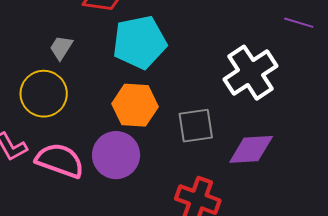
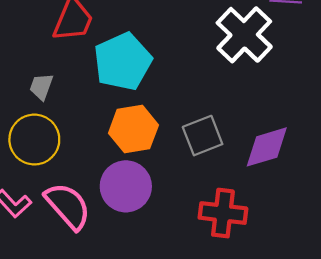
white cross: (250, 73) -> (244, 35), moved
pink semicircle: (60, 160) -> (68, 206), turned 42

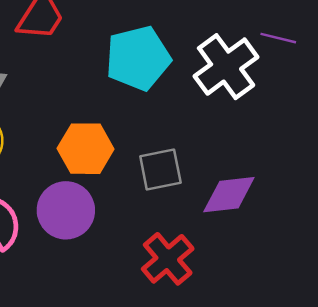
cyan pentagon: (123, 62) -> (138, 58), moved
red cross: (223, 213) -> (168, 259), turned 33

